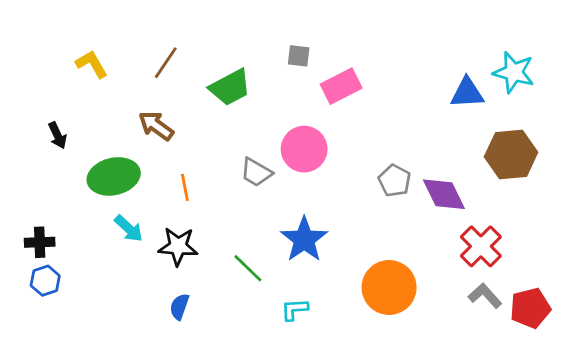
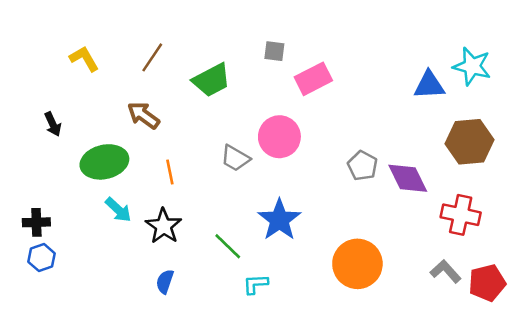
black star: (178, 246) -> (164, 226), turned 30
red cross: (481, 246) -> (461, 215), moved, turned -33
cyan L-shape: (295, 309) -> (255, 284), moved

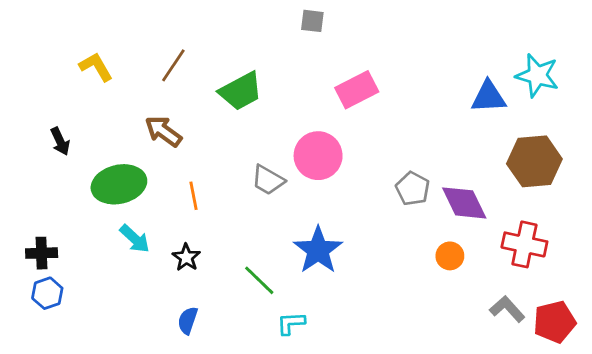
gray square: (274, 51) -> (312, 21), moved
black star: (164, 226) -> (186, 257), size x0.7
orange circle: (357, 264) -> (450, 256), moved, size x0.5

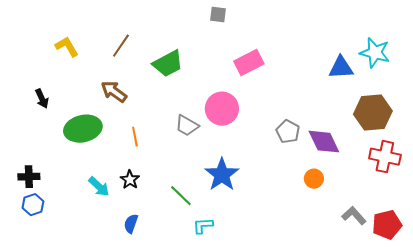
cyan arrow: (135, 239) -> (99, 187), moved
red cross: (524, 244) -> (385, 157), moved

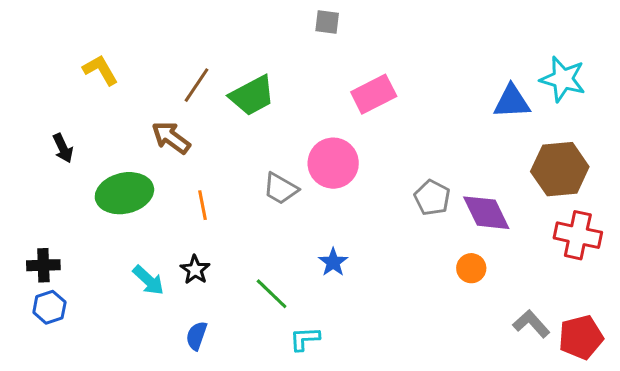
brown line: (121, 46) -> (197, 85), moved
blue star: (222, 175) -> (333, 262), size x0.6

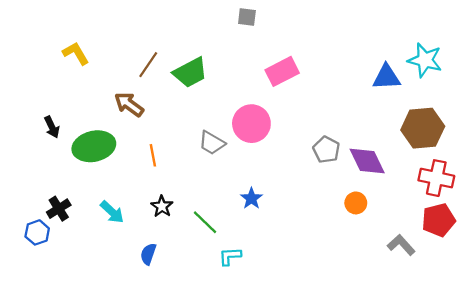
black arrow: (63, 148) -> (52, 127), moved
black cross: (43, 265) -> (59, 209), moved, turned -30
black star: (195, 270) -> (162, 206), moved
red pentagon: (581, 337) -> (439, 220), moved

